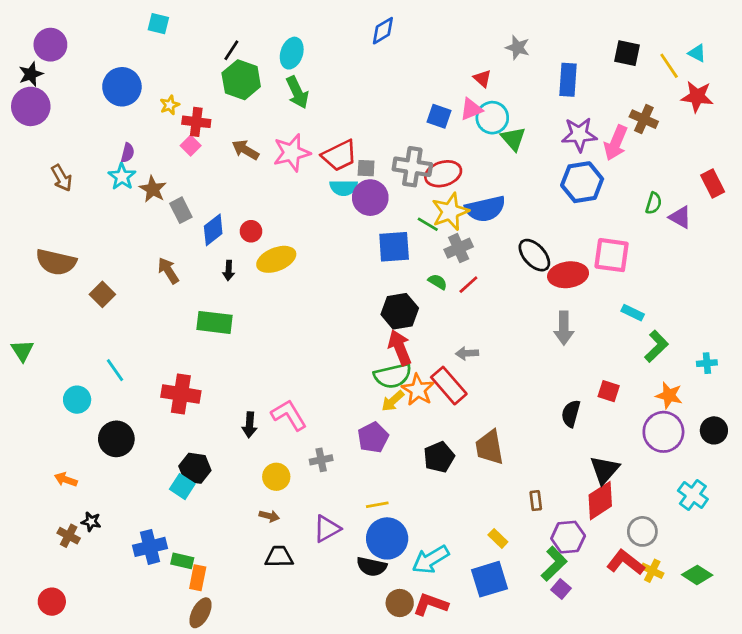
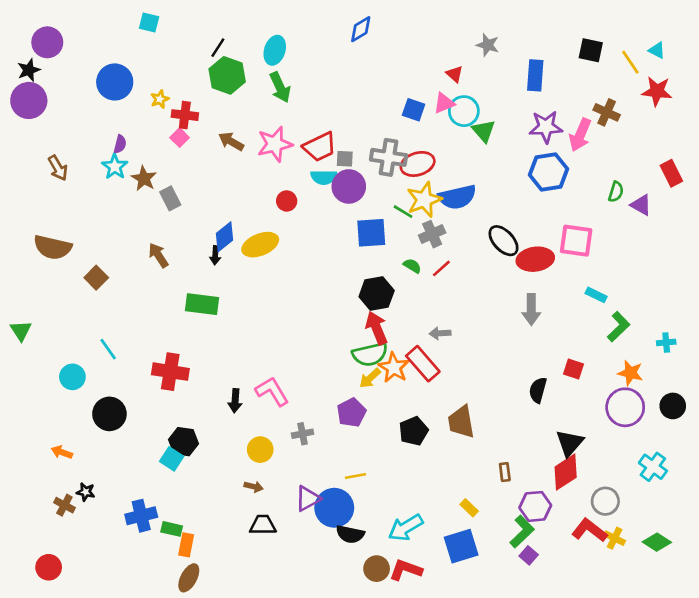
blue diamond: (213, 230) -> (224, 237), moved
red circle: (251, 231) -> (287, 201), moved
blue circle: (387, 538) -> (334, 508), moved

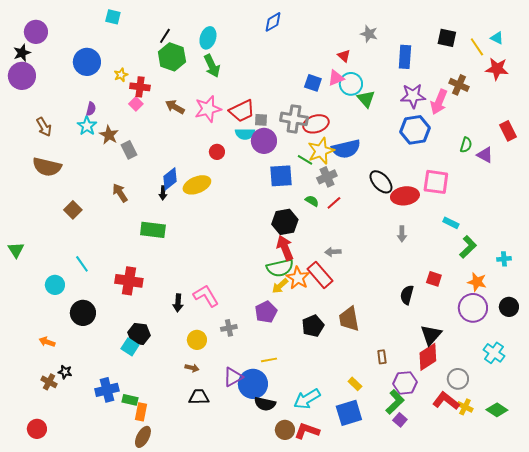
brown semicircle: (53, 247) -> (47, 167), moved
gray arrow: (531, 309) -> (402, 234), size x0.7

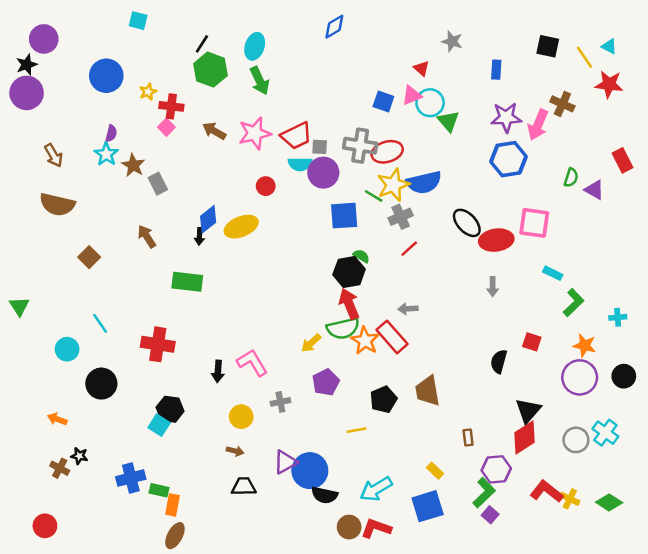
blue rectangle: (405, 57) -> (496, 70), size x0.7
green semicircle: (312, 201) -> (361, 256), moved
yellow arrow: (280, 286) -> (311, 343), moved
yellow line: (269, 360) -> (356, 430), moved
gray circle: (458, 379) -> (576, 440), moved

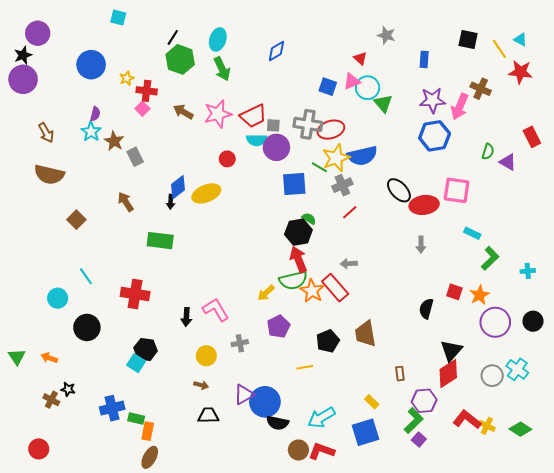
blue diamond: (334, 27) -> (276, 51), moved
green triangle: (19, 306) -> (17, 357), moved
orange star: (585, 346) -> (480, 295), moved, turned 30

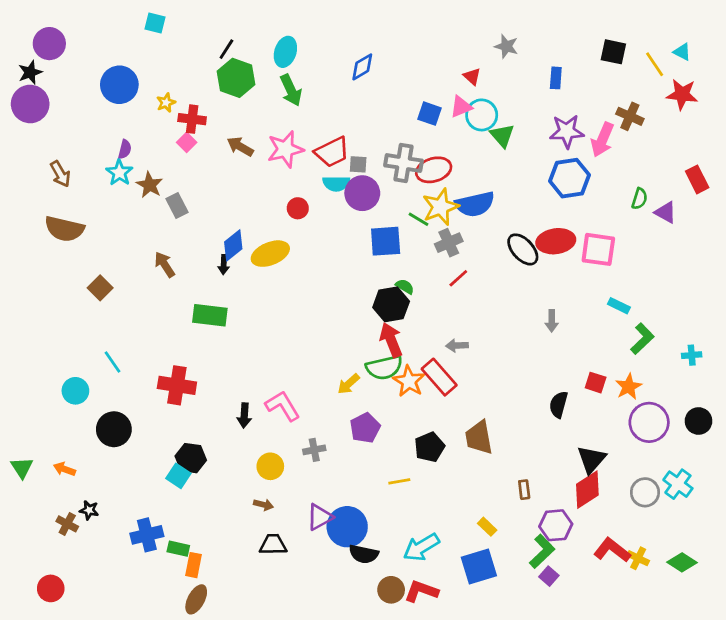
red ellipse: (424, 205) -> (556, 241), moved

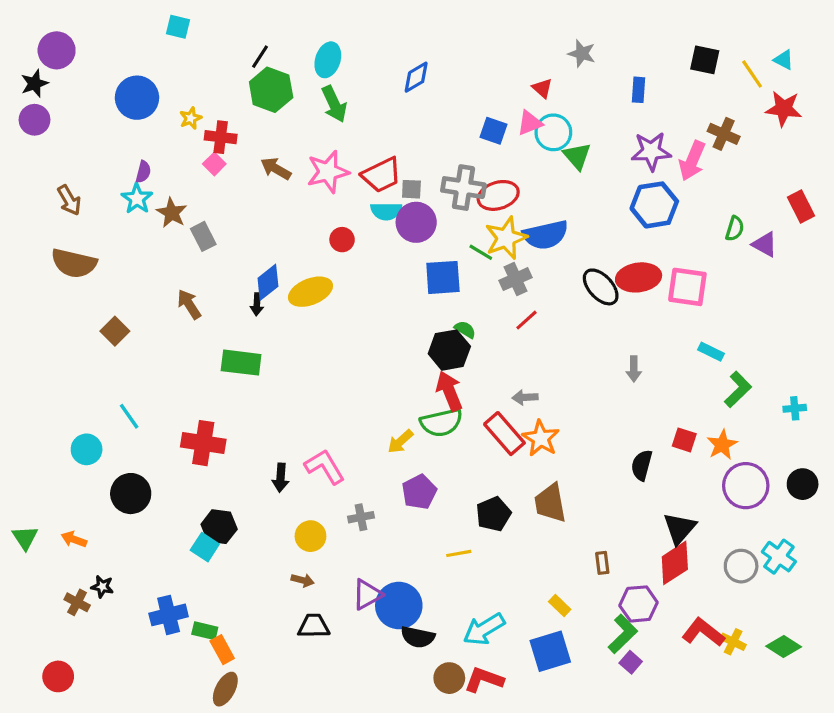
purple circle: (30, 104) -> (34, 120), size x0.7
orange star: (409, 381) -> (541, 438), moved
orange rectangle: (193, 565) -> (222, 650), turned -40

